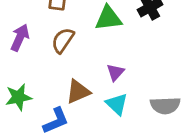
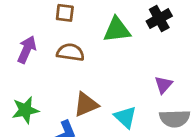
brown semicircle: (63, 40) -> (70, 52), turned 64
purple triangle: (115, 72) -> (163, 85), moved

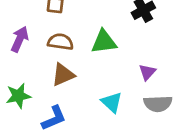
green triangle: (117, 30) -> (104, 42), moved
brown triangle: (86, 104) -> (63, 75), moved

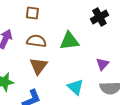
brown triangle: (63, 75) -> (38, 66), turned -30

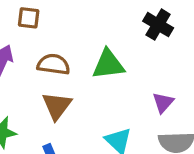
brown square: (32, 13) -> (29, 18), moved
black cross: (99, 17) -> (158, 25), turned -30

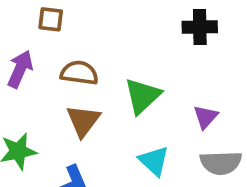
black cross: (158, 25) -> (200, 27), turned -32
green triangle: (108, 64) -> (142, 96), moved, turned -36

